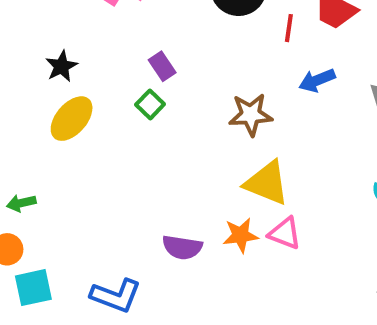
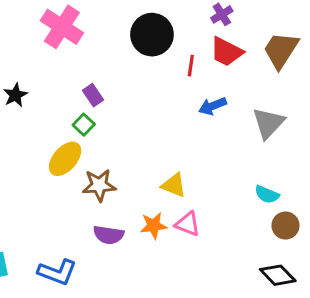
brown star: (251, 115) -> (99, 185), moved
yellow ellipse: (72, 119) -> (65, 159), moved
yellow triangle: (267, 183) -> (174, 185), size x0.7

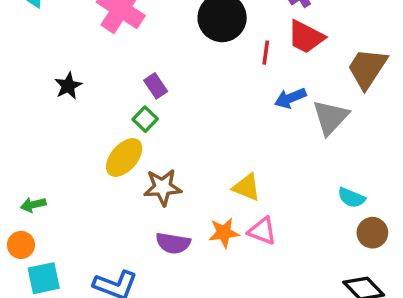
brown trapezoid: (281, 50) -> (367, 68), moved
gray triangle: (268, 123) -> (330, 117), moved

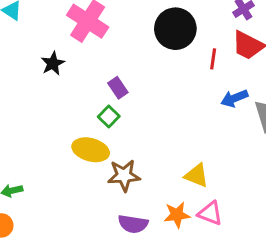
black star: (68, 86) -> (53, 63), moved
yellow ellipse: (124, 158) -> (91, 150), turned 64

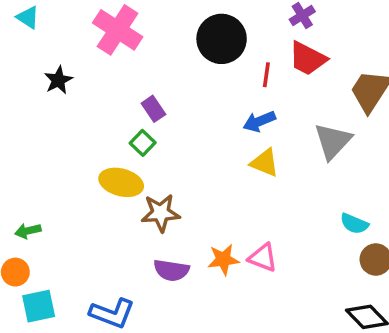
black star: (53, 63) -> (58, 80), moved
blue arrow: (234, 98) -> (259, 121), moved
yellow triangle: (197, 175) -> (265, 163), moved

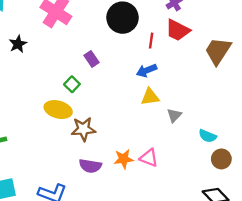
purple rectangle: (153, 109) -> (91, 59), moved
gray triangle: (333, 141) -> (174, 115), moved, size x0.6
yellow triangle: (265, 163) -> (150, 97), turned -30

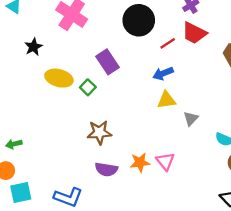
red line: (151, 41) -> (168, 43), turned 49
purple rectangle: (91, 59) -> (108, 62), size x1.5
yellow ellipse: (58, 110) -> (59, 78), moved
pink triangle: (149, 158) -> (165, 161), turned 30

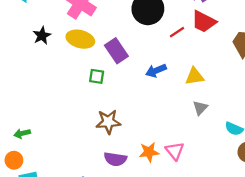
blue arrow: (163, 73) -> (156, 71), moved
yellow ellipse: (59, 78) -> (80, 39), moved
green square: (88, 87) -> (97, 76), turned -35
yellow triangle: (166, 100) -> (194, 76), moved

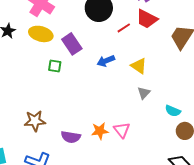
yellow triangle: (194, 76) -> (139, 66), turned 42
brown star: (108, 122) -> (35, 121), moved

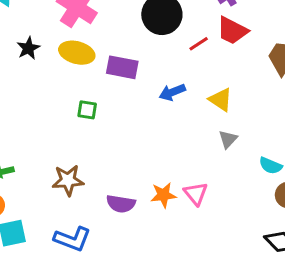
purple rectangle: (72, 44) -> (122, 67), turned -45
green square: (55, 66) -> (87, 110), moved

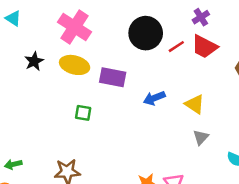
red line: (199, 44) -> (176, 47), moved

